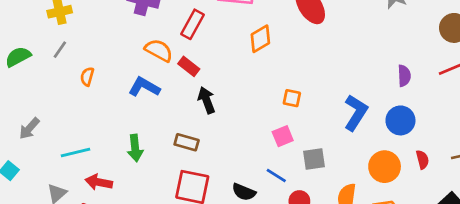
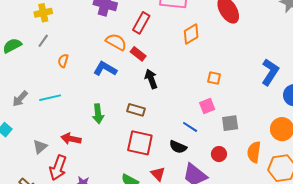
blue L-shape: (356, 113) -> (270, 72), moved
cyan line: (76, 153) -> (50, 98), moved
blue line: (276, 176) -> (190, 127), moved

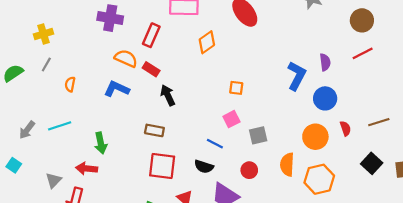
green arrow: (98, 114) -> (101, 143), moved

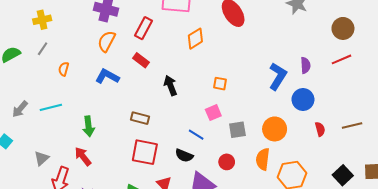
orange semicircle: (126, 58) -> (107, 41), moved, turned -90
black arrow: (168, 95) -> (170, 86), moved
orange circle: (315, 137) -> (275, 129), moved
black square: (372, 163) -> (343, 175), moved
red arrow: (87, 168) -> (83, 156), moved, turned 42

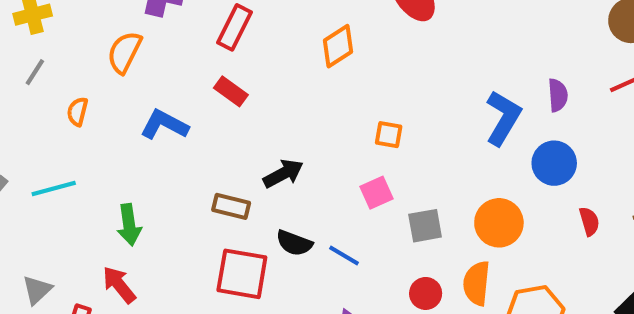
orange semicircle: (107, 41) -> (124, 52), moved
black arrow: (170, 86) -> (283, 174), moved, turned 84
blue line: (196, 135) -> (344, 255), moved
black semicircle: (184, 156) -> (294, 243), moved
red circle: (227, 162) -> (426, 293), moved

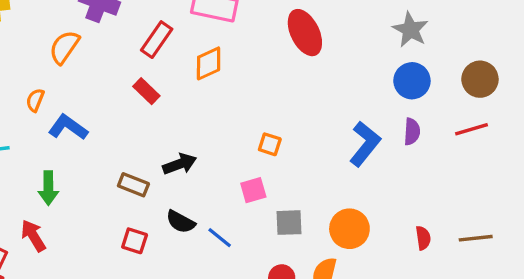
orange diamond: (338, 46) -> (209, 63), moved
orange semicircle: (77, 112) -> (35, 100), moved
blue L-shape: (164, 125) -> (68, 127), moved
blue circle: (554, 163) -> (412, 81), moved
red square: (242, 274) -> (135, 241), size x0.6

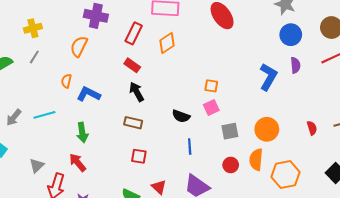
black arrow: (180, 164) -> (137, 92), moved, turned -90
pink square: (253, 190) -> (211, 107), moved
black semicircle: (181, 222) -> (181, 116), moved
blue line: (220, 238) -> (190, 147), turned 56

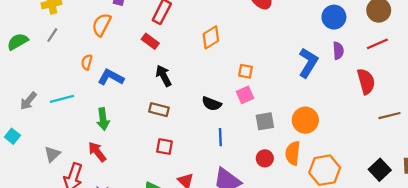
orange diamond: (167, 43) -> (211, 37), moved
red rectangle: (132, 65) -> (150, 41), moved
red semicircle: (312, 128) -> (366, 81), moved, size x1.6

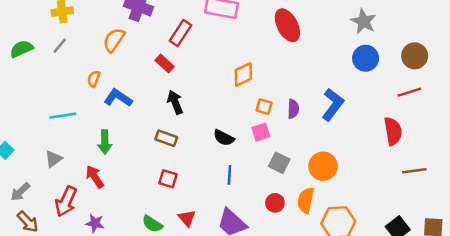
orange diamond: (211, 37) -> (243, 74), moved
purple semicircle: (338, 51) -> (293, 109), moved
gray arrow: (28, 101) -> (20, 192), moved
gray square: (265, 121) -> (279, 163), turned 30
gray triangle: (52, 154) -> (53, 159), moved

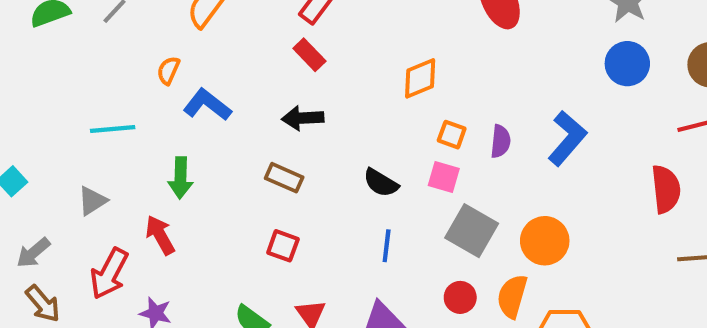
red rectangle: (165, 64) -> (309, 55), moved
black arrow: (175, 102) -> (303, 118), turned -75
pink square: (261, 132) -> (444, 177), turned 30
gray square: (279, 163) -> (472, 231), size x1.4

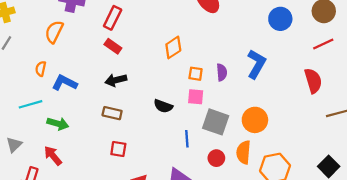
cyan line: (113, 129) -> (31, 104), moved
green arrow: (180, 178) -> (58, 124), turned -65
blue line: (387, 246) -> (187, 139), moved

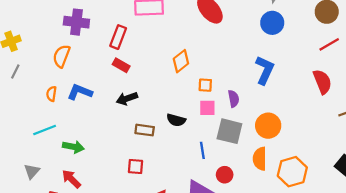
blue circle: (280, 19) -> (272, 23), moved
purple semicircle: (222, 72) -> (234, 99), moved
blue L-shape: (64, 83) -> (80, 92), moved
brown rectangle: (112, 113) -> (145, 130), moved
red circle: (216, 158) -> (225, 175), moved

